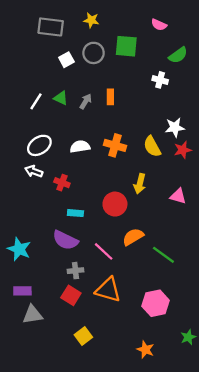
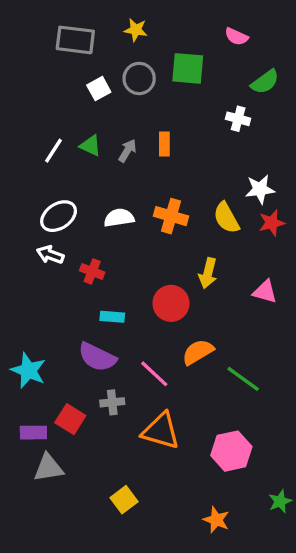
red square: (71, 295) -> (70, 419), moved

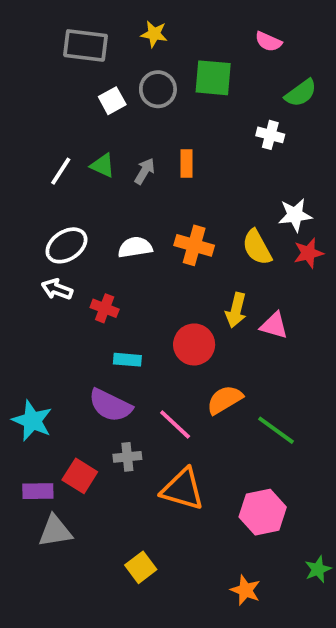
pink triangle: (265, 292) -> (274, 325), moved

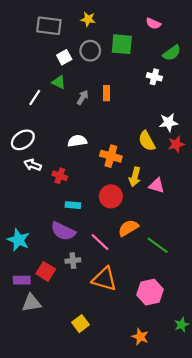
green triangle: (103, 165) -> (59, 82), moved
white ellipse: (66, 245) -> (23, 140), moved
orange cross: (194, 245) -> (111, 156), moved

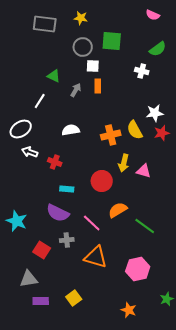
pink semicircle: (153, 24) -> (153, 15), moved
white square: (64, 57) -> (93, 66), moved, turned 32
white line: (35, 97) -> (40, 101), moved
orange cross: (111, 156) -> (111, 135), moved, turned -30
purple rectangle: (22, 280) -> (41, 301), moved

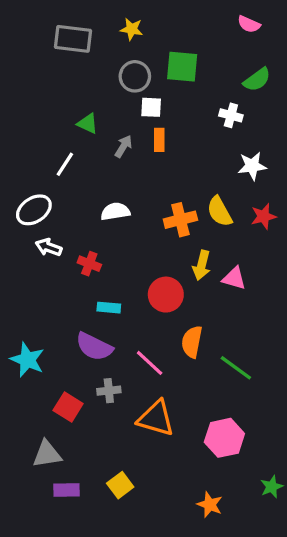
white star: (155, 113) -> (252, 166), moved
orange semicircle: (118, 210) -> (192, 342), turned -48

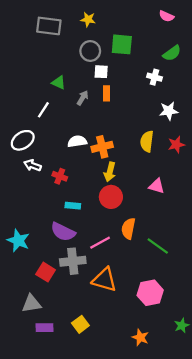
yellow semicircle: (220, 212) -> (147, 141), turned 36
orange cross: (180, 220) -> (102, 147), moved
yellow arrow: (202, 265) -> (110, 172), moved
pink line: (150, 363) -> (100, 243), turned -72
gray cross: (109, 391) -> (73, 261), size x1.6

